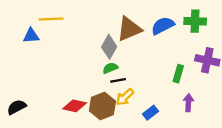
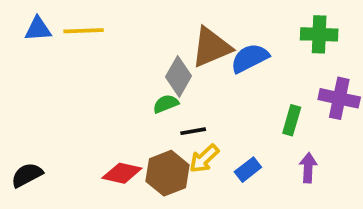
blue semicircle: (163, 26) -> (250, 58), moved
blue triangle: (31, 36) -> (38, 29), moved
green semicircle: (110, 68) -> (166, 104), moved
blue rectangle: (150, 113) -> (248, 170), moved

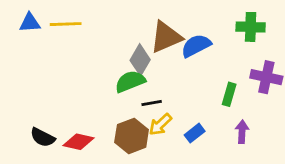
green semicircle: (166, 104) -> (130, 81), size x1.5
red diamond: (122, 173) -> (78, 142), moved
black semicircle: (27, 175) -> (43, 137), moved, turned -125

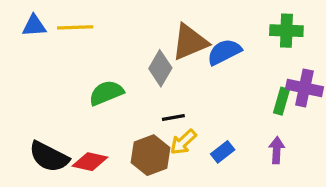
green semicircle: (130, 81) -> (106, 93), moved
green rectangle: (229, 94) -> (282, 101), moved
black semicircle: (43, 137) -> (49, 157), size x1.4

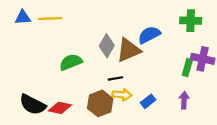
brown triangle: (190, 42) -> (129, 50), moved
yellow arrow: (183, 142) -> (122, 95), turned -132

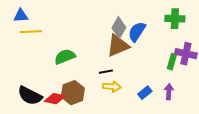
yellow line: (50, 19) -> (31, 32), moved
blue semicircle: (149, 35) -> (137, 32), turned -30
gray diamond: (107, 46) -> (119, 28), moved
blue rectangle: (148, 101) -> (145, 93), moved
brown hexagon: (100, 103) -> (73, 93), moved

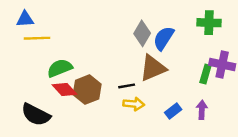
brown triangle: (118, 46) -> (153, 68), moved
green semicircle: (65, 57) -> (60, 68), moved
brown hexagon: (73, 93) -> (87, 90), moved
red diamond: (55, 99) -> (64, 90), moved, turned 35

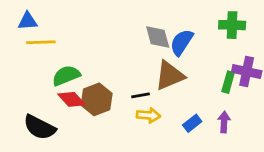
gray diamond: (142, 33) -> (158, 37), turned -45

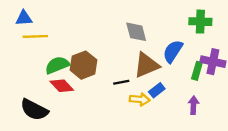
blue semicircle: (182, 42) -> (173, 51), moved
brown hexagon: (97, 99) -> (83, 65), moved
yellow arrow: (148, 115) -> (140, 99), moved
blue rectangle: (192, 123) -> (157, 90), moved

